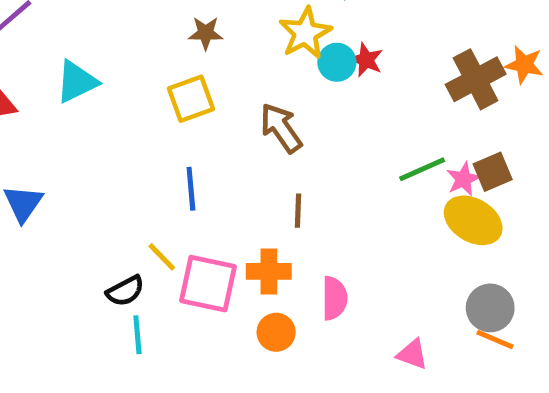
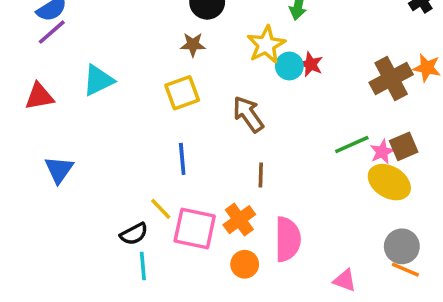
orange cross: (269, 271) -> (239, 220), turned -36
pink semicircle: (334, 298) -> (288, 239), size x1.4

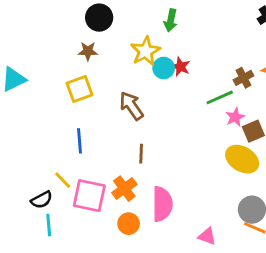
brown cross: (391, 79) -> (244, 78), size x0.6
green line: (352, 145) -> (220, 97), moved
pink star: (382, 152) -> (235, 117), moved

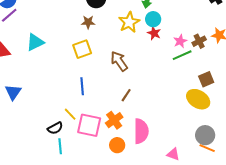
cyan circle: (164, 68) -> (153, 19), moved
pink star: (235, 117) -> (180, 41), moved
brown line: (141, 154) -> (126, 95), turned 32

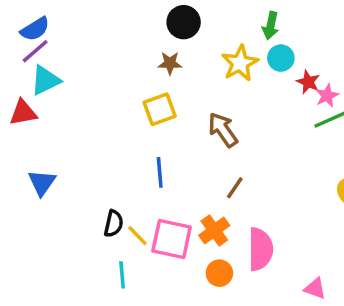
red star: (154, 33) -> (308, 82), moved
cyan triangle: (35, 42) -> (45, 80), moved
yellow line: (70, 114) -> (137, 236), moved
black semicircle: (55, 128) -> (114, 224), moved, turned -49

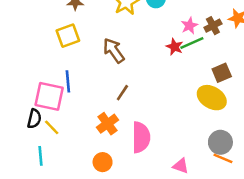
red star: (308, 82) -> (175, 47), moved
pink square: (172, 239) -> (49, 96), moved
orange circle: (219, 273) -> (103, 162), moved

